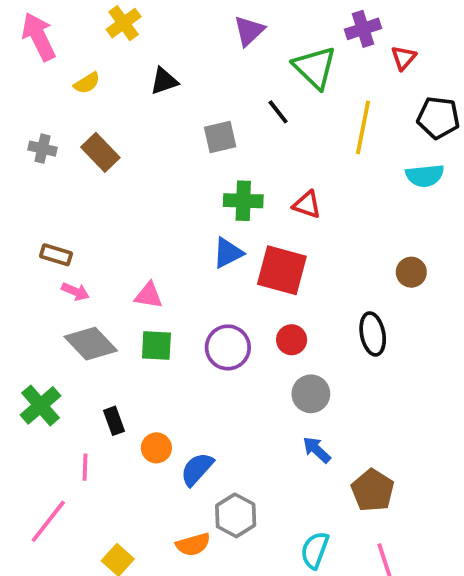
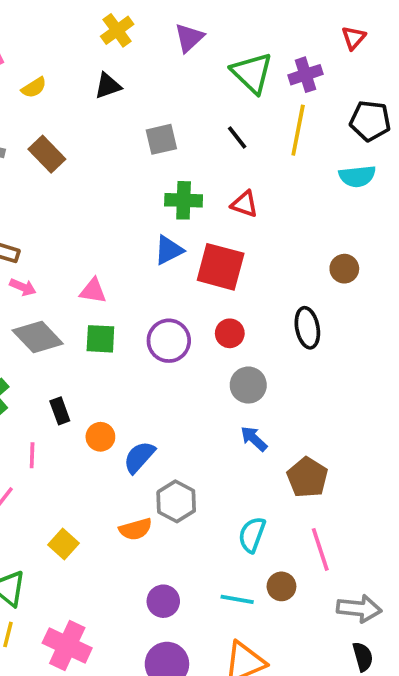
yellow cross: (124, 23) -> (117, 30), moved
purple cross: (363, 29) -> (306, 75), moved
red triangle: (404, 58) -> (354, 38), moved
black line: (278, 112) -> (237, 137), moved

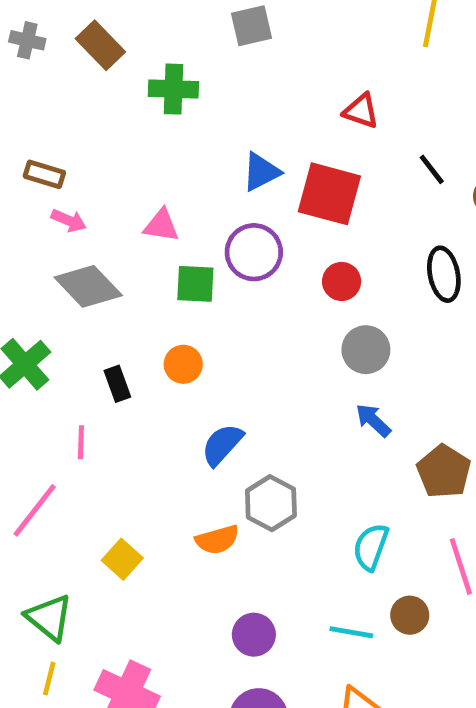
black line: (237, 137) -> (432, 169), moved
green cross: (184, 200) -> (173, 89), moved
green square: (100, 339) -> (195, 284), moved
purple circle: (169, 341) -> (254, 252), moved
orange circle: (100, 437) -> (183, 364), moved

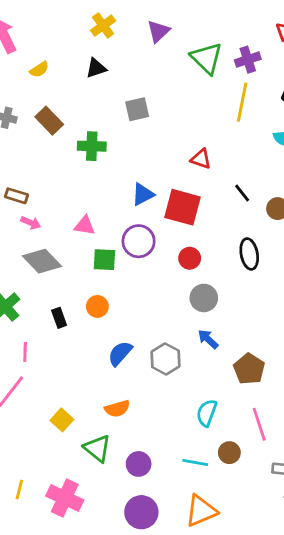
pink line: (81, 442) -> (25, 352), moved
gray hexagon: (271, 503) -> (165, 359), moved
green triangle: (49, 618) -> (97, 448), moved

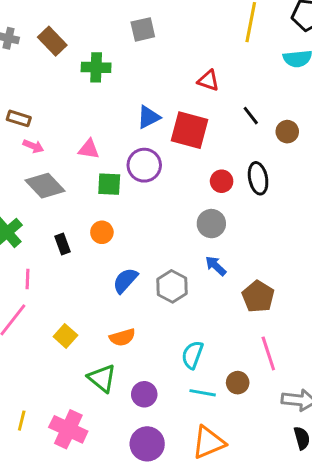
red circle: (190, 258) -> (222, 181), moved
cyan semicircle: (207, 413) -> (192, 355), moved
yellow square: (62, 420) -> (65, 336), moved

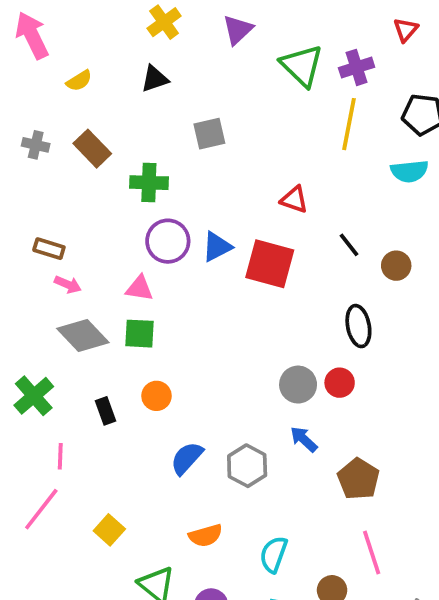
purple circle: (144, 165) -> (168, 241), moved
red circle: (222, 181) -> (340, 383), moved
green square: (109, 184) -> (140, 334), moved
orange semicircle: (122, 337) -> (206, 536), moved

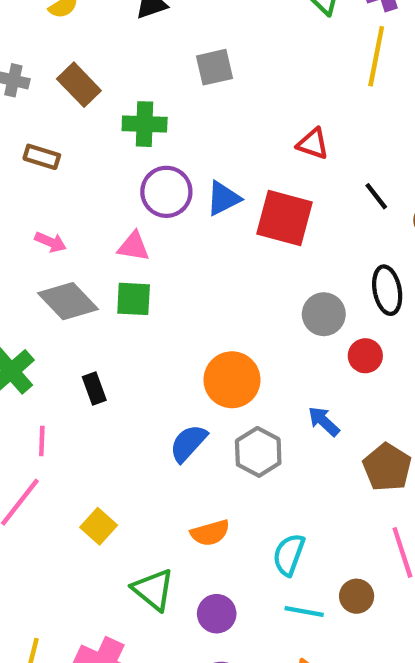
brown rectangle: (49, 249) -> (42, 157), moved
gray circle: (298, 385) -> (324, 314), moved
orange circle: (156, 396) -> (232, 380), moved, size x1.6

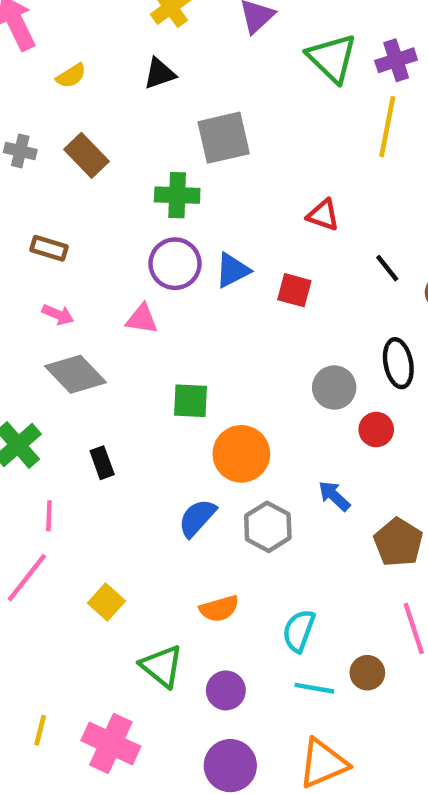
gray square: (214, 67) -> (224, 138), size x1.4
green cross: (145, 124) -> (177, 195), moved
brown rectangle: (42, 157) -> (49, 248), moved
red square: (284, 218) -> (294, 290), size x0.6
green square: (134, 299) -> (190, 401), moved

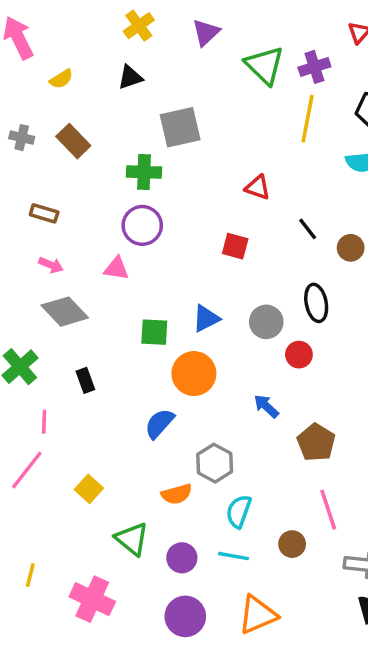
blue triangle: (232, 270) -> (206, 318), moved
gray hexagon: (268, 527) -> (215, 463), moved
cyan line: (314, 688) -> (234, 556), moved
yellow line: (40, 730) -> (30, 575), moved

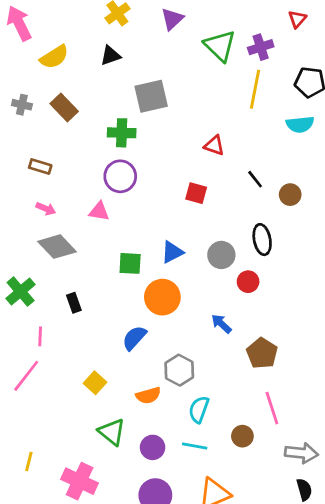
yellow semicircle: (61, 79) -> (54, 57), size x1.5
yellow square: (89, 489) -> (95, 383), moved

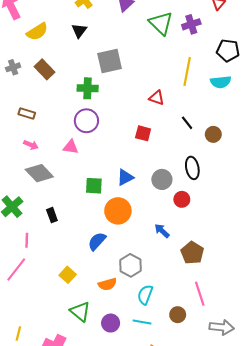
black triangle: (110, 56) -> (79, 31), turned -35
yellow line: (255, 89) -> (187, 71), moved
gray cross: (22, 105) -> (13, 67), turned -32

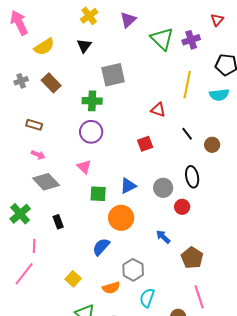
red square: (143, 133) -> (145, 144), turned -35
pink triangle: (71, 147) -> (84, 167), moved, turned 35

